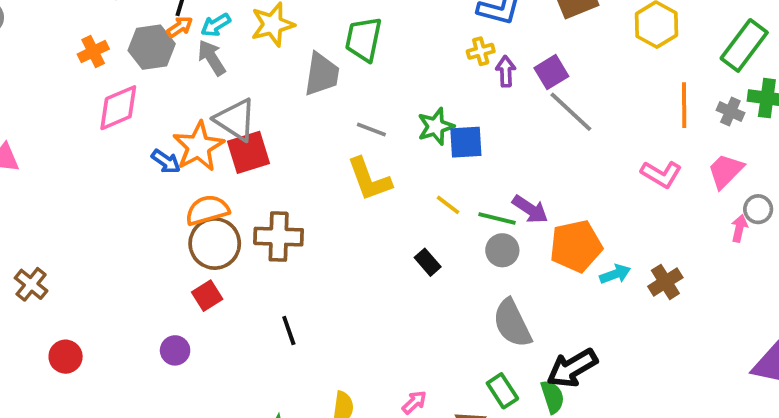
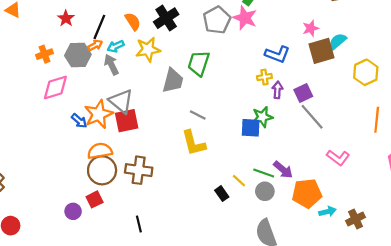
green star: (436, 126) -> (262, 117), moved
pink L-shape: (661, 174) -> (338, 158), moved
yellow line: (448, 205) -> (239, 181), moved
purple circle: (175, 350) -> (73, 211), moved

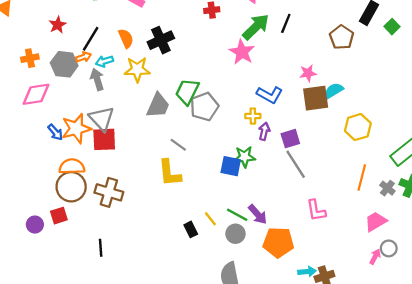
gray pentagon: (217, 20) -> (204, 107), moved
pink L-shape: (338, 158) -> (316, 210), turned 35
cyan arrow: (327, 212) -> (307, 272), moved

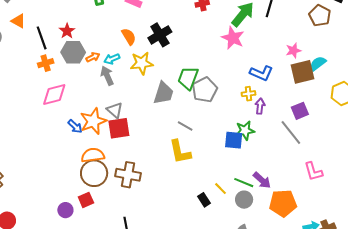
black line: (91, 39) -> (42, 38), moved, turned -45
gray hexagon: (64, 64) -> (73, 52), moved
gray triangle: (102, 119) -> (115, 110), size x0.7
purple square: (290, 139) -> (300, 111), moved

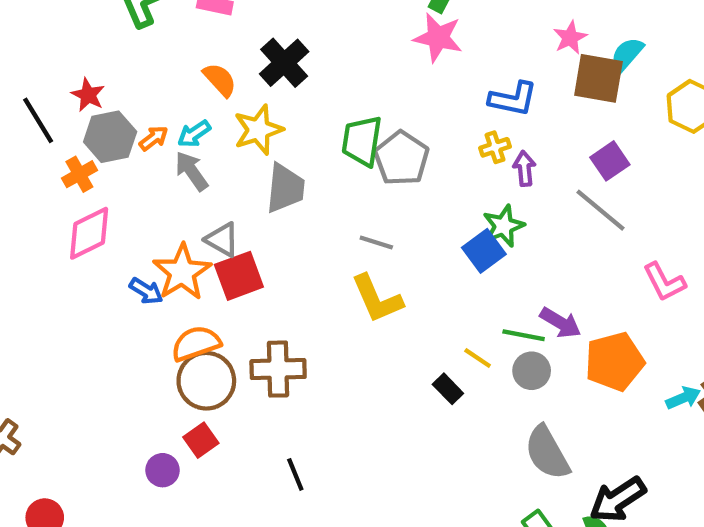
orange cross: (46, 63) -> (79, 174), moved
brown square: (302, 72) -> (598, 78), turned 35
gray trapezoid: (163, 93) -> (285, 188), moved
blue square: (234, 140) -> (484, 251), turned -30

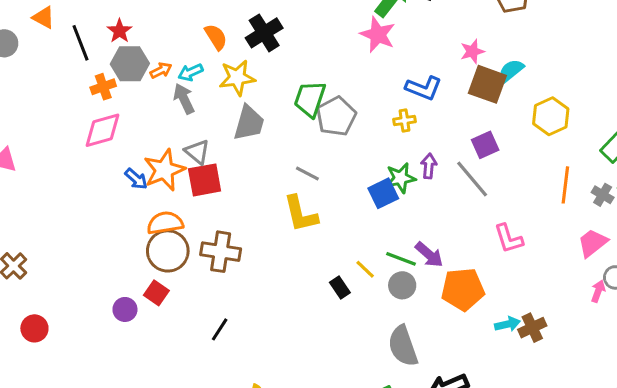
purple arrow: (524, 168) -> (429, 166), moved
red square: (201, 440) -> (156, 293), turned -30
black line: (295, 474) -> (220, 329), turned 45

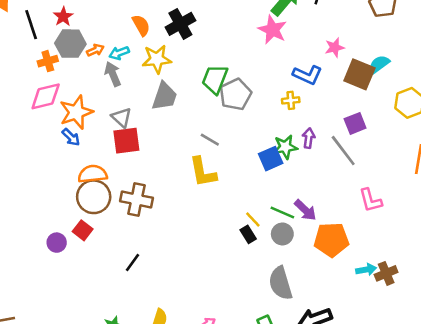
pink star: (472, 51) -> (335, 48), moved
orange star: (164, 170) -> (76, 112), moved
black rectangle: (340, 288) -> (248, 234), moved

